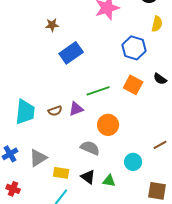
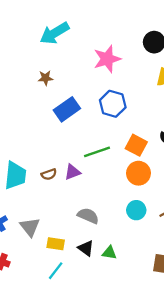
blue hexagon: (134, 48) -> (113, 104), moved
orange circle: (108, 125) -> (138, 173), moved
gray triangle: (38, 158) -> (30, 227), turned -36
cyan circle: (133, 162) -> (136, 210), moved

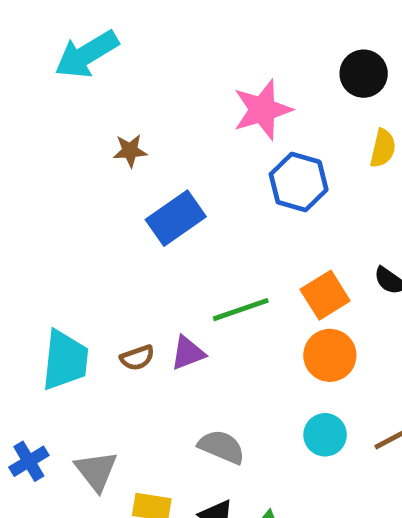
cyan arrow: (54, 33) -> (87, 54), moved
blue hexagon: (113, 104) -> (299, 182), moved
orange square: (136, 145) -> (325, 295), turned 30

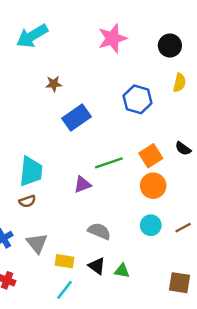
pink star: (262, 110) -> (112, 38), moved
brown semicircle: (137, 358) -> (27, 201), moved
cyan trapezoid: (65, 360) -> (31, 171), moved

